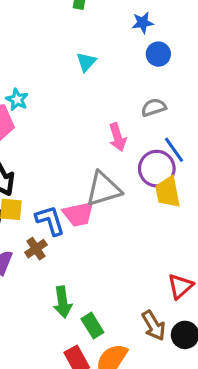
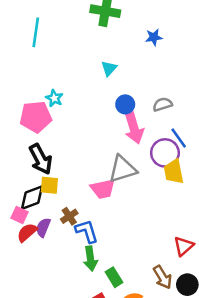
blue circle: (158, 54) -> (125, 104), moved
pink arrow: (118, 137) -> (134, 128), size x1.4
blue L-shape: (50, 220) -> (87, 231), moved

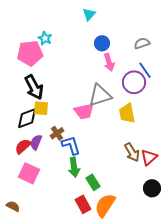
gray semicircle: (162, 104) -> (142, 43), moved
pink arrow: (134, 128) -> (109, 62), size x0.7
yellow trapezoid: (174, 172) -> (127, 113), moved
pink square: (20, 215) -> (29, 173), moved, size x1.5
brown arrow: (162, 277) -> (132, 152), moved

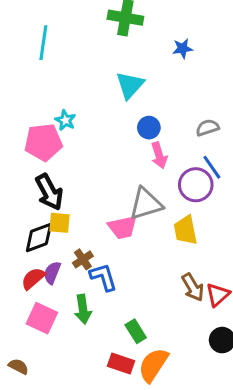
cyan triangle: (89, 14) -> (130, 85), size x1.5
green arrow: (74, 167) -> (83, 309), moved
red rectangle: (83, 204) -> (121, 363), turned -42

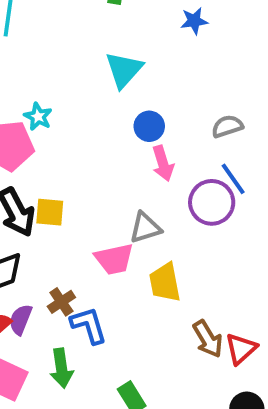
gray triangle: (146, 204) -> (145, 228), size x0.7
yellow square: (59, 223) -> (50, 212), moved
yellow trapezoid: (185, 230) -> (165, 282), moved

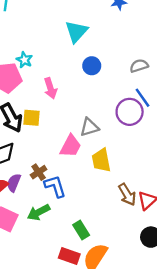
pink arrow: (163, 163) -> (50, 88), moved
pink trapezoid: (114, 259) -> (70, 146), turned -50
green arrow: (61, 368) -> (39, 212), turned 70

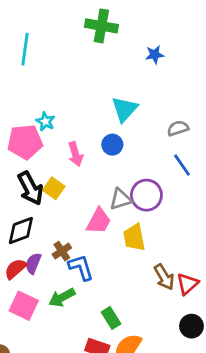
cyan triangle: (76, 31) -> (125, 109), moved
blue circle: (92, 66) -> (112, 145), moved
purple circle: (130, 112) -> (146, 195), moved
yellow square: (31, 118) -> (54, 188), turned 30

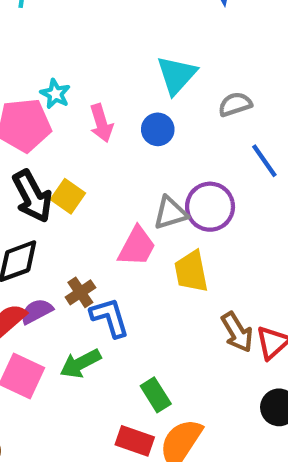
gray semicircle: (178, 128) -> (235, 104), moved
pink arrow: (76, 154) -> (101, 123), moved
purple semicircle: (33, 263) -> (37, 311), turned 40

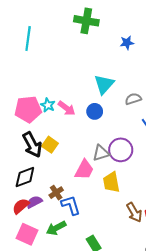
cyan star: (55, 94) -> (48, 105), moved
pink arrow: (101, 123) -> (67, 108), turned -36

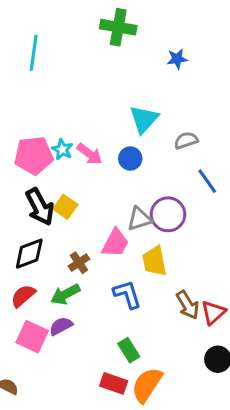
brown cross: (56, 193) -> (79, 263), moved
purple semicircle: (34, 202) -> (61, 326), moved
blue L-shape: (71, 205) -> (127, 294), moved
green arrow: (56, 228) -> (65, 294), moved

